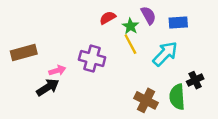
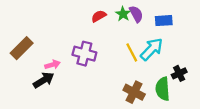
green star: (130, 26) -> (123, 14), moved
yellow line: (130, 44) -> (132, 52), moved
brown rectangle: (24, 53) -> (22, 48), turned -30

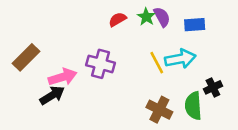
cyan arrow: (152, 49) -> (180, 59), turned 35
pink arrow: (52, 65) -> (63, 77), size x1.5

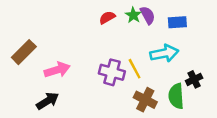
yellow line: (157, 63) -> (135, 69), moved
purple cross: (101, 64) -> (112, 72), moved
black arrow: (52, 95) -> (48, 101), moved

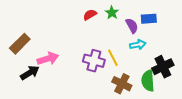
purple semicircle: (148, 15) -> (132, 26), moved
cyan arrow: (164, 53) -> (138, 45), size x0.7
black cross: (194, 79) -> (163, 67), size x1.5
black arrow: (48, 101) -> (30, 73), moved

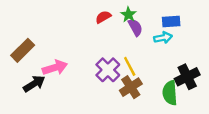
purple semicircle: (132, 26) -> (135, 27), moved
cyan arrow: (138, 45) -> (163, 38), moved
purple cross: (94, 61) -> (108, 70), turned 30
brown cross: (122, 84) -> (131, 87), moved, turned 30

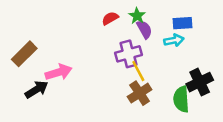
purple cross: (108, 70) -> (128, 54), moved, turned 30

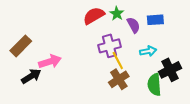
red semicircle: (110, 18) -> (94, 16), size x1.5
purple semicircle: (144, 29) -> (133, 25), moved
cyan arrow: (174, 40) -> (148, 51), moved

